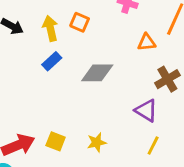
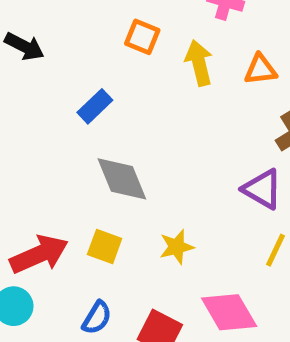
yellow arrow: (50, 28) -> (199, 63), moved
gray diamond: (97, 73) -> (122, 179), moved, turned 68

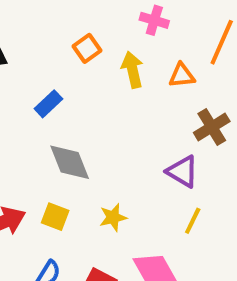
orange square: (142, 37) -> (87, 48), turned 32

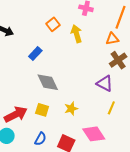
orange triangle: (182, 75) -> (112, 39), moved

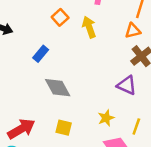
yellow line: (111, 108) -> (136, 126), moved
yellow star: (71, 109) -> (106, 118), moved
yellow square: (42, 110) -> (64, 128), moved

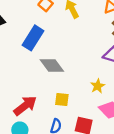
blue rectangle: (41, 54) -> (33, 38), size x1.6

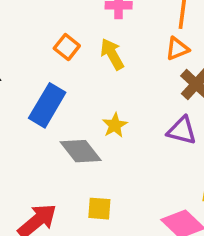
yellow star: (98, 86) -> (115, 125), moved

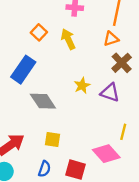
yellow star: (115, 125) -> (82, 86), moved

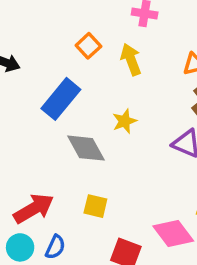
yellow star: (82, 86) -> (124, 121), moved
blue semicircle: (44, 169) -> (55, 247), moved

